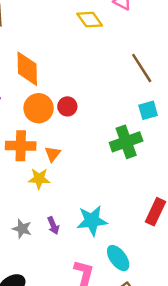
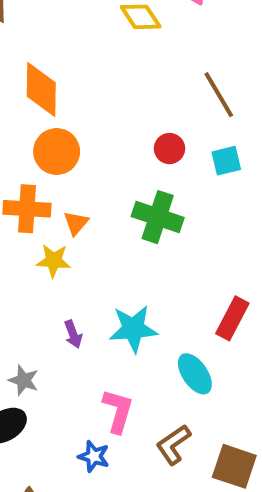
red circle: (67, 106) -> (169, 149), moved
green cross: (126, 142) -> (158, 217), moved, turned 36
gray star: (22, 229) -> (24, 380), moved
cyan ellipse: (118, 258) -> (195, 374), moved

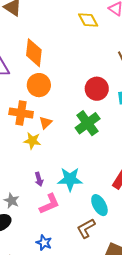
red circle: (169, 149) -> (97, 89), size x1.5
green cross: (158, 217) -> (88, 123), turned 30
pink L-shape: (118, 411) -> (49, 204), moved, turned 45
brown L-shape: (173, 445) -> (86, 228), moved

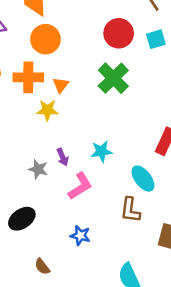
cyan star: (70, 179) -> (101, 151), size x0.7
gray star: (12, 201) -> (38, 169), moved
brown L-shape: (86, 228) -> (130, 210), turned -45

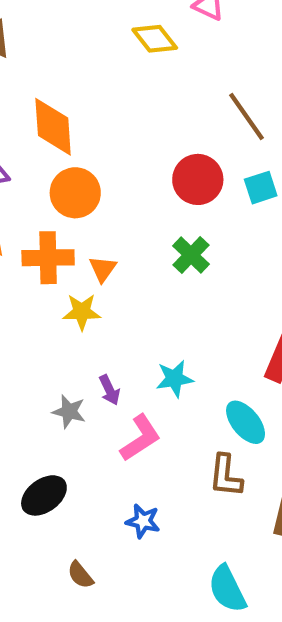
green cross: (113, 78) -> (191, 255), size x0.7

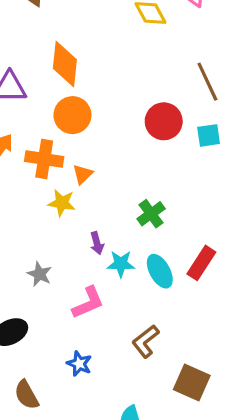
green cross: (191, 255) -> (151, 214), moved
purple arrow: (109, 390) -> (97, 243), moved
cyan ellipse: (246, 422) -> (160, 271), moved
brown L-shape: (226, 476) -> (146, 341), turned 36
brown semicircle: (80, 575) -> (27, 395), size x1.4

